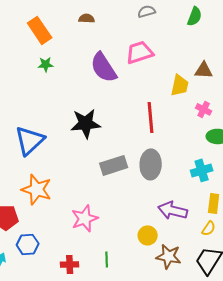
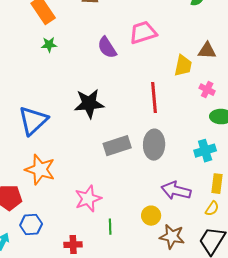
purple semicircle: (104, 67) -> (107, 48), size x0.7
green line: (107, 259) -> (110, 227), moved

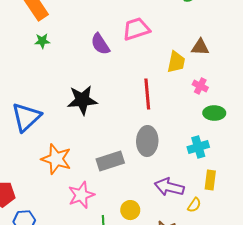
gray rectangle: (117, 146) -> (110, 161), moved
orange star: (40, 170) -> (56, 159), moved
yellow semicircle: (212, 209) -> (194, 205), moved
yellow circle: (151, 216) -> (130, 210), moved

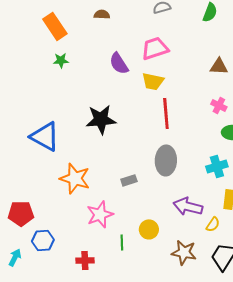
yellow trapezoid: (176, 62) -> (153, 81), moved, turned 90
blue triangle: (26, 117) -> (45, 136), turned -48
gray rectangle: (110, 161) -> (129, 180), size x0.6

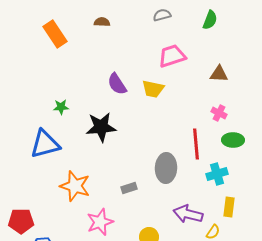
pink trapezoid: (155, 48) -> (172, 56), moved
green star: (61, 60) -> (61, 107), moved
purple semicircle: (119, 63) -> (117, 84), moved
red line: (166, 113) -> (196, 144), moved
blue triangle: (45, 136) -> (45, 144), turned -44

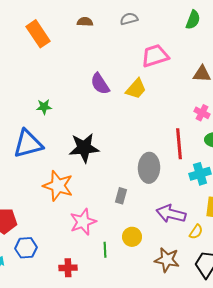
gray semicircle: (162, 15) -> (129, 19), moved
yellow trapezoid: (153, 89) -> (136, 89), turned -60
black star: (101, 127) -> (84, 148), moved
gray rectangle: (129, 188) -> (121, 196), moved, turned -56

